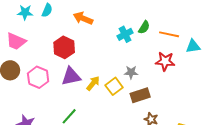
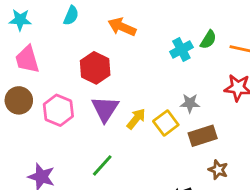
cyan star: (25, 12) -> (20, 20), moved
pink trapezoid: (16, 41) -> (27, 59), turned 50
purple triangle: (71, 76) -> (105, 109), turned -45

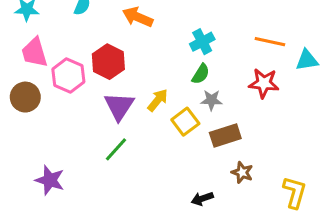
green semicircle: (208, 40) -> (201, 74), moved
pink hexagon: (58, 110) -> (68, 75), moved
yellow arrow: (136, 119) -> (158, 100), moved
green line: (102, 165) -> (116, 149), moved

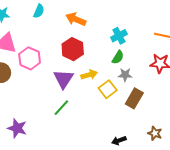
red hexagon: (108, 62) -> (73, 49), moved
yellow arrow: (158, 100) -> (89, 75), turned 35
brown rectangle: (225, 136) -> (134, 98), turned -42
brown star: (242, 172) -> (155, 133), moved

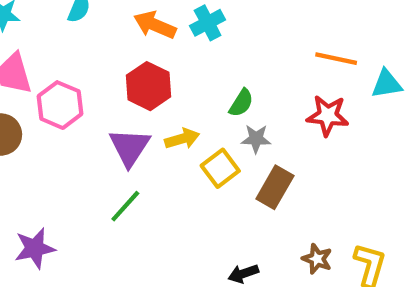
cyan cross: (119, 36) -> (208, 23), moved
purple star: (17, 128) -> (35, 248), turned -30

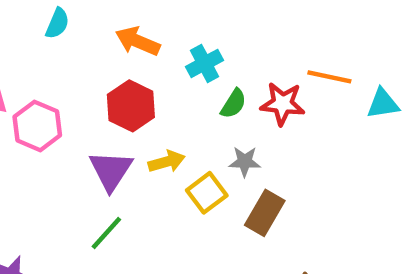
cyan cross: (208, 23) -> (204, 63), moved
green semicircle: (241, 103) -> (233, 104), moved
red star: (328, 116) -> (283, 104), moved

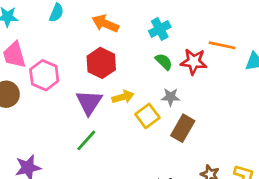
cyan cross: (204, 63) -> (160, 29), moved
green semicircle: (233, 104) -> (164, 62), turned -78

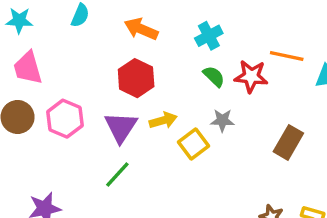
pink hexagon: (44, 75) -> (65, 119), moved
brown rectangle: (183, 128) -> (288, 142), moved

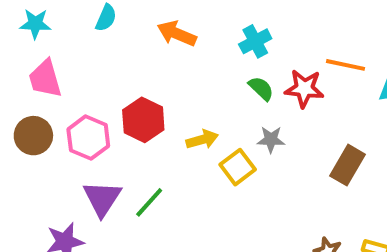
red hexagon: (136, 78) -> (143, 120), moved
purple triangle: (121, 127) -> (102, 198), moved

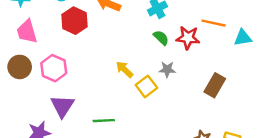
red hexagon: (143, 120) -> (74, 21), moved
yellow arrow: (202, 140) -> (124, 69), turned -120
green line: (149, 202) -> (104, 121), moved, turned 45

